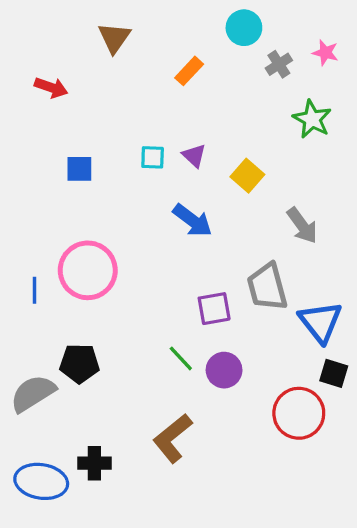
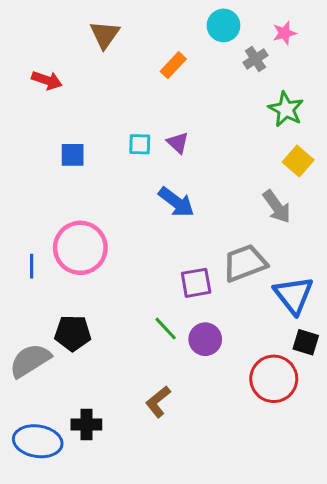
pink star: (325, 53) -> (284, 33), moved, turned -30
yellow square: (247, 176) -> (298, 161), moved
gray trapezoid: (267, 287) -> (245, 263), turned 84
brown L-shape: (173, 438) -> (158, 402), size x0.7

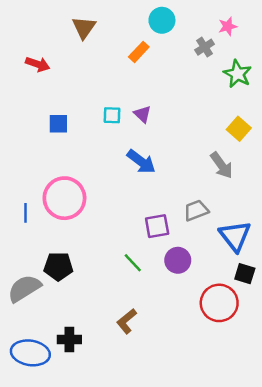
cyan circle: (223, 25) -> (162, 20), moved
green star: (286, 109) -> (237, 74), moved
gray trapezoid: (245, 263) -> (196, 210), size x0.7
purple circle: (205, 339) -> (178, 260), moved

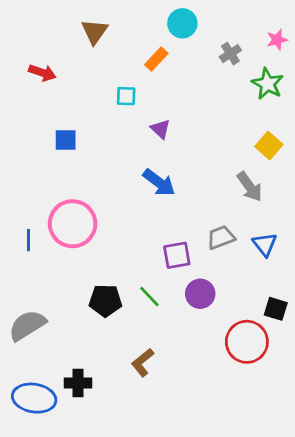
pink star: (228, 26) -> (277, 40), moved
cyan square: (112, 115) -> (126, 96), moved
blue triangle: (235, 236) -> (265, 244), moved, size x0.7
black pentagon: (58, 266) -> (105, 301), moved

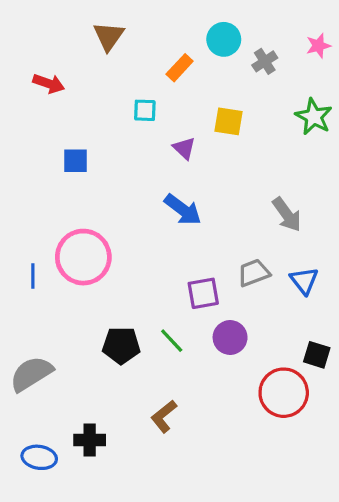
cyan circle: (182, 23) -> (224, 39), moved
green star: (267, 84) -> (314, 117), moved
yellow square: (269, 145) -> (228, 121), moved, turned -32
blue ellipse: (34, 398) -> (39, 457), size x0.7

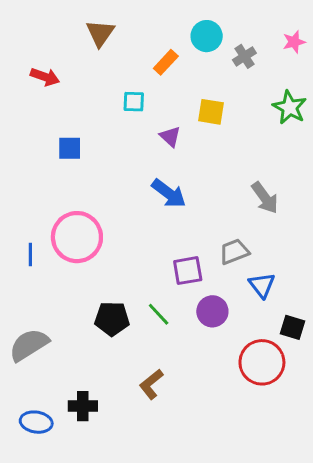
blue triangle: (304, 281) -> (262, 285), moved

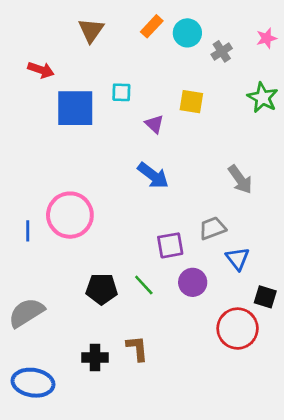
orange rectangle: (166, 62) -> (152, 26), moved
blue square: (70, 148) -> (75, 108), moved, size x1.8
brown L-shape: (151, 384) -> (137, 348), turned 124
black cross: (83, 406) -> (95, 358), moved
blue ellipse: (36, 422) -> (33, 383), size x1.4

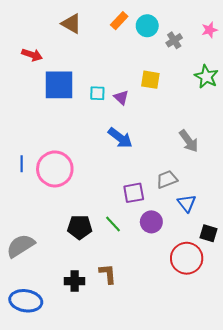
brown triangle: (91, 30) -> (71, 24), turned -35
cyan square: (121, 92) -> (97, 93), moved
blue line: (28, 231) -> (22, 164), moved

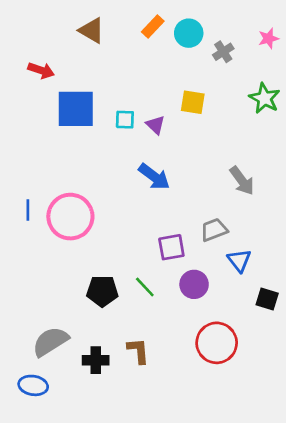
gray semicircle: (21, 246) -> (50, 342), moved
red circle: (187, 258) -> (217, 343), moved
blue ellipse: (26, 301) -> (33, 385), size x0.7

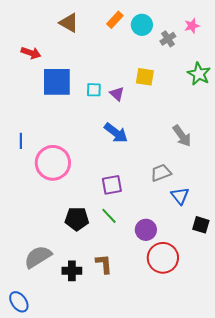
pink star: (268, 38) -> (192, 26), moved
blue line: (28, 210) -> (21, 141), moved
purple square: (171, 247) -> (112, 185), moved
purple circle: (194, 284) -> (146, 230), moved
blue ellipse: (33, 385) -> (19, 302), moved, turned 45

